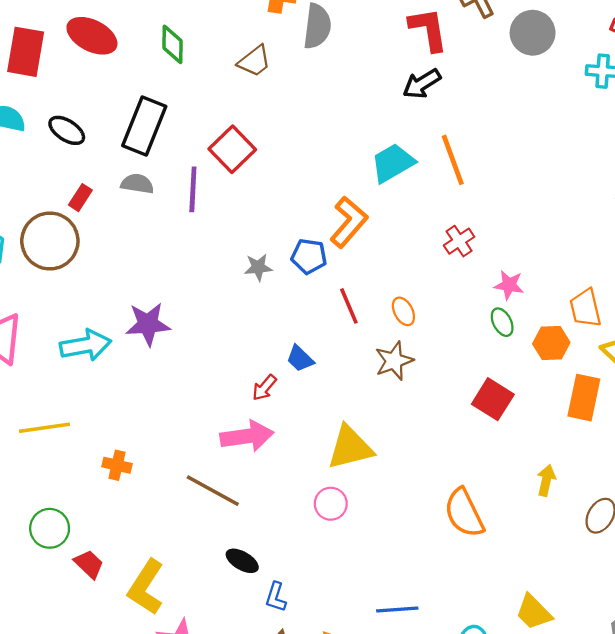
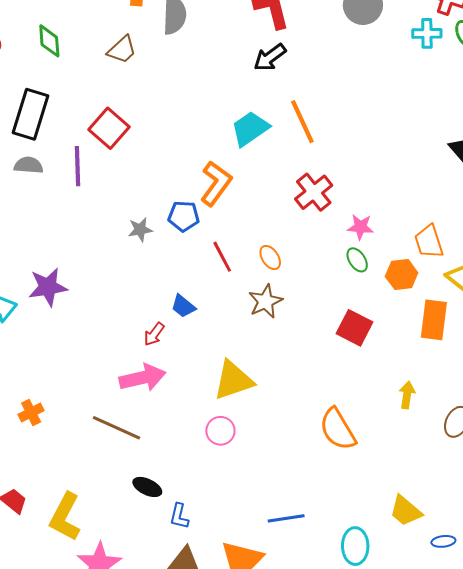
red cross: (459, 241) -> (314, 192), size x1.4
orange cross: (117, 465) -> (31, 412), turned -35

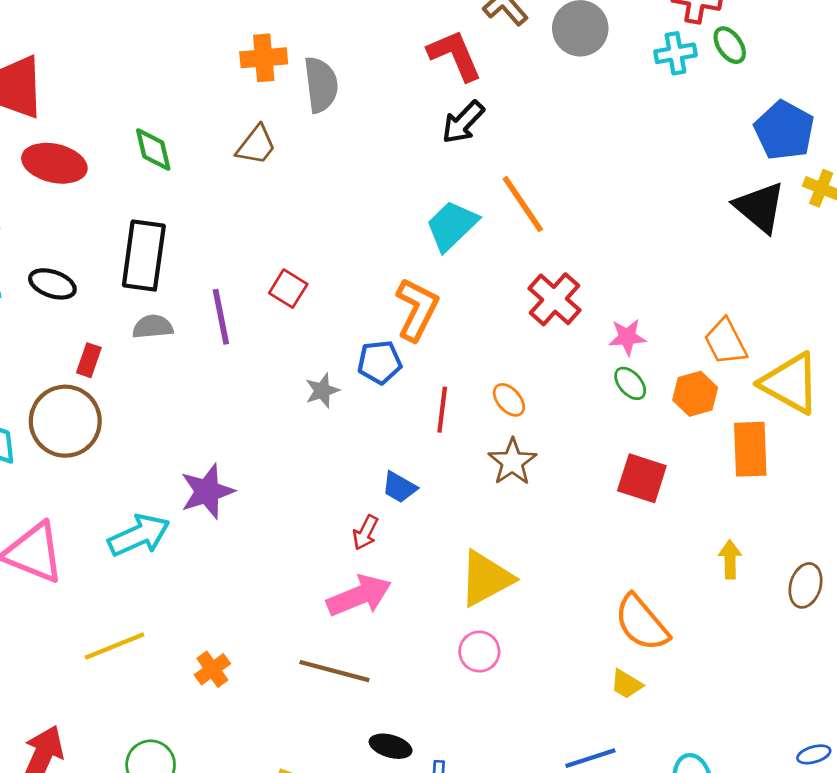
red square: (109, 128) -> (288, 289), moved, size x0.7
red line: (222, 257) -> (442, 410), turned 44
yellow trapezoid: (406, 511) -> (627, 684), moved, size x0.7

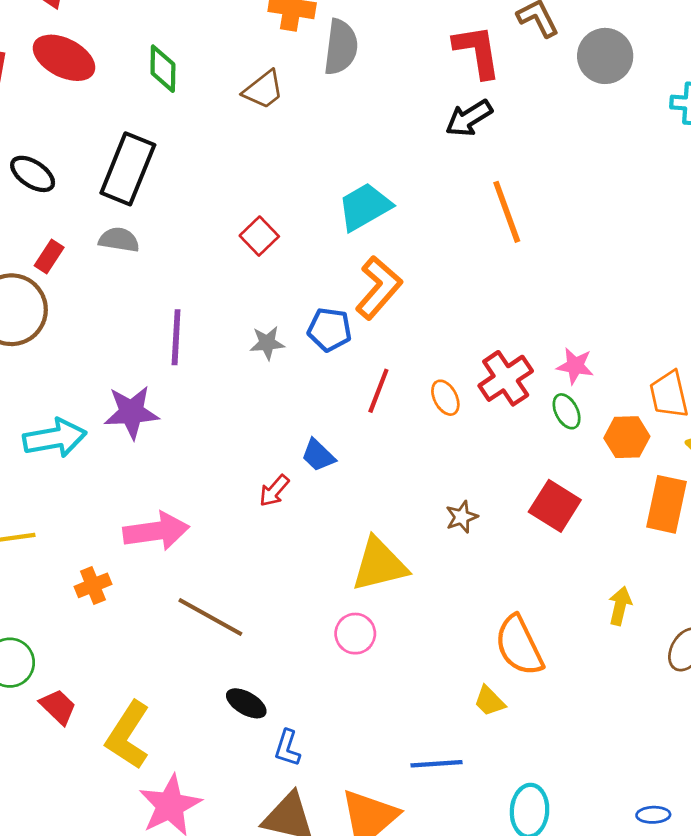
cyan trapezoid: (452, 226) -> (365, 207), moved
red cross: (554, 299) -> (506, 378), moved
purple line: (221, 317) -> (176, 337), moved
brown star: (512, 462) -> (462, 517), moved, size x0.7
pink arrow: (359, 596) -> (156, 531), moved

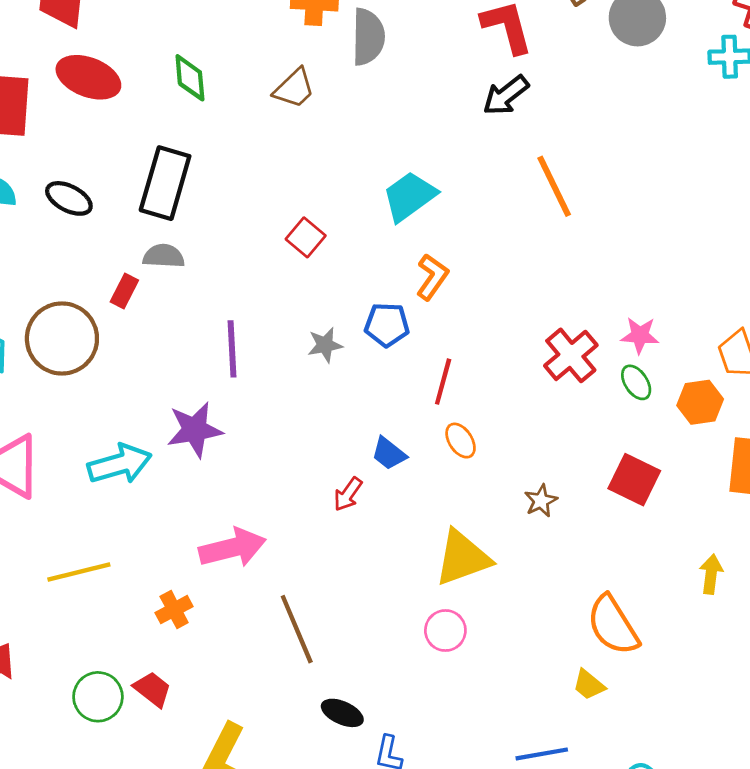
red rectangle: (49, 256) -> (124, 291), moved
orange L-shape: (379, 288) -> (432, 277), size x0.7
orange ellipse: (445, 398) -> (461, 441), moved
brown line: (210, 617) -> (297, 629), turned 44
red trapezoid: (58, 707) -> (152, 689), moved

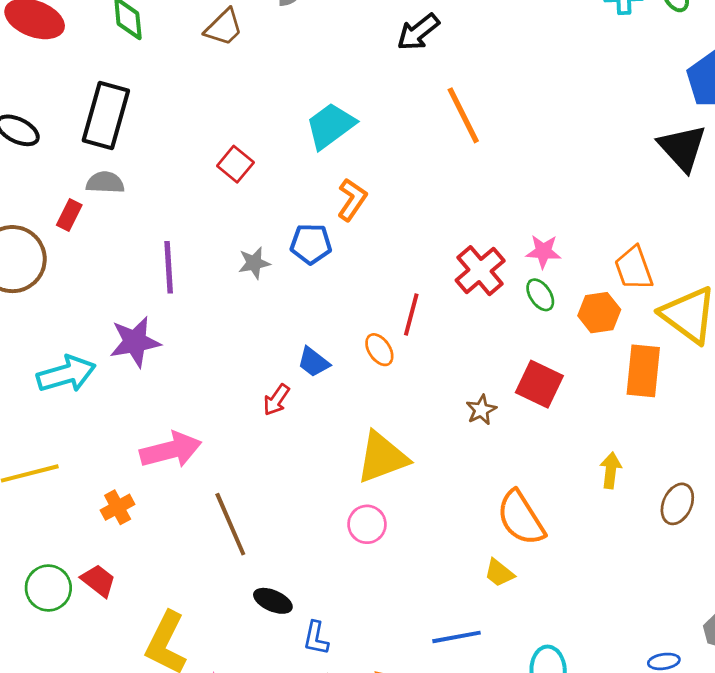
red line: (443, 382) -> (411, 315), moved
brown star: (541, 501) -> (481, 410), moved

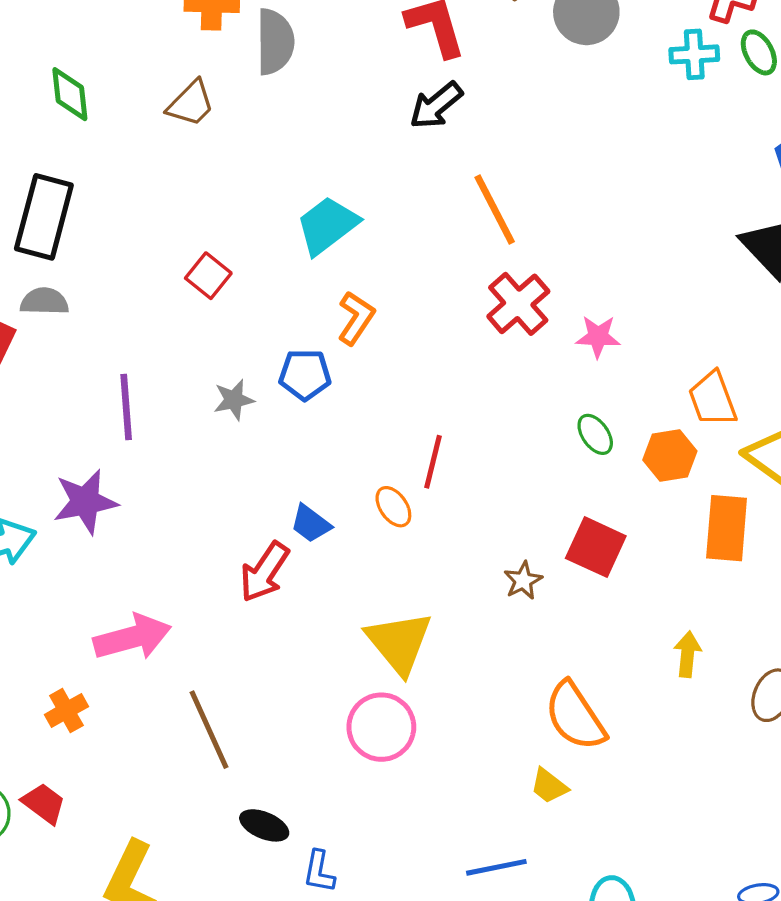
pink star: (543, 252) -> (598, 337), moved
red cross: (480, 271) -> (518, 304), moved
red arrow: (276, 400) -> (265, 572), size x1.5
yellow triangle: (382, 457) -> (399, 642), turned -48
pink circle: (367, 524) -> (381, 727), size x1.4

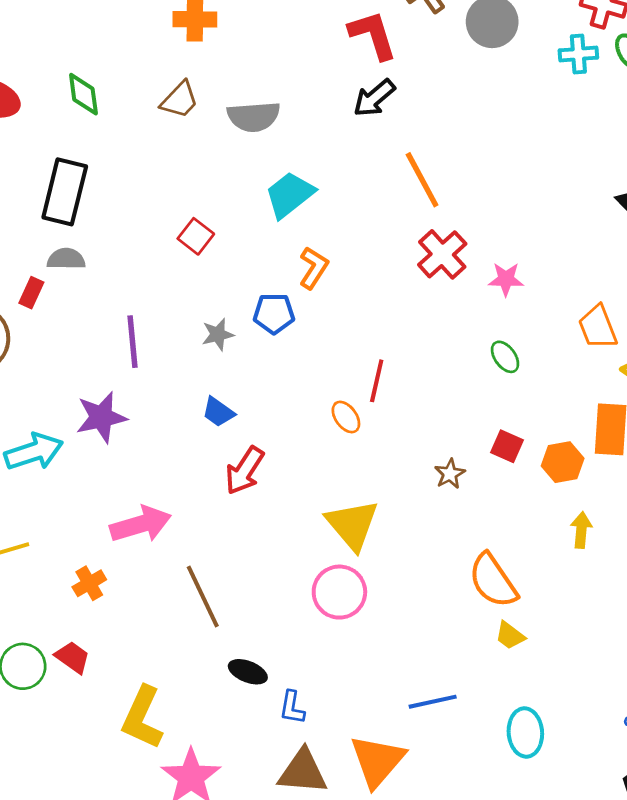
gray semicircle: (275, 42) -> (254, 117), moved, turned 87
orange hexagon: (670, 456) -> (563, 462), moved
blue trapezoid: (311, 524) -> (218, 412), moved
red square: (596, 547) -> (507, 446), size x0.7
yellow trapezoid: (549, 786) -> (510, 636), moved

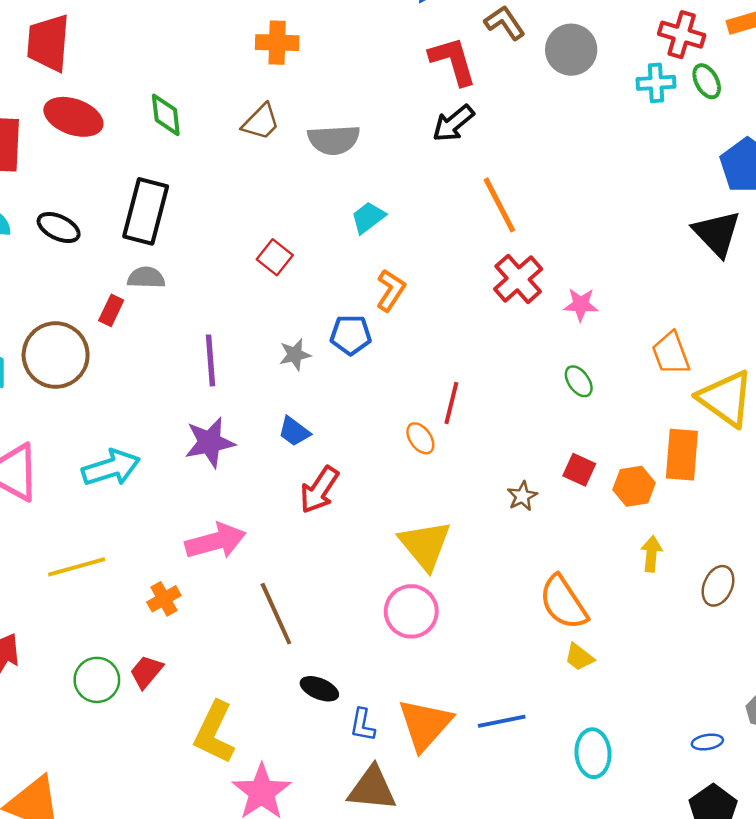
cyan trapezoid: (290, 195) -> (368, 218), size x0.7
purple star: (101, 417) -> (210, 442), moved
red trapezoid: (73, 657) -> (146, 672), turned -87
orange triangle: (377, 761) -> (425, 724), moved

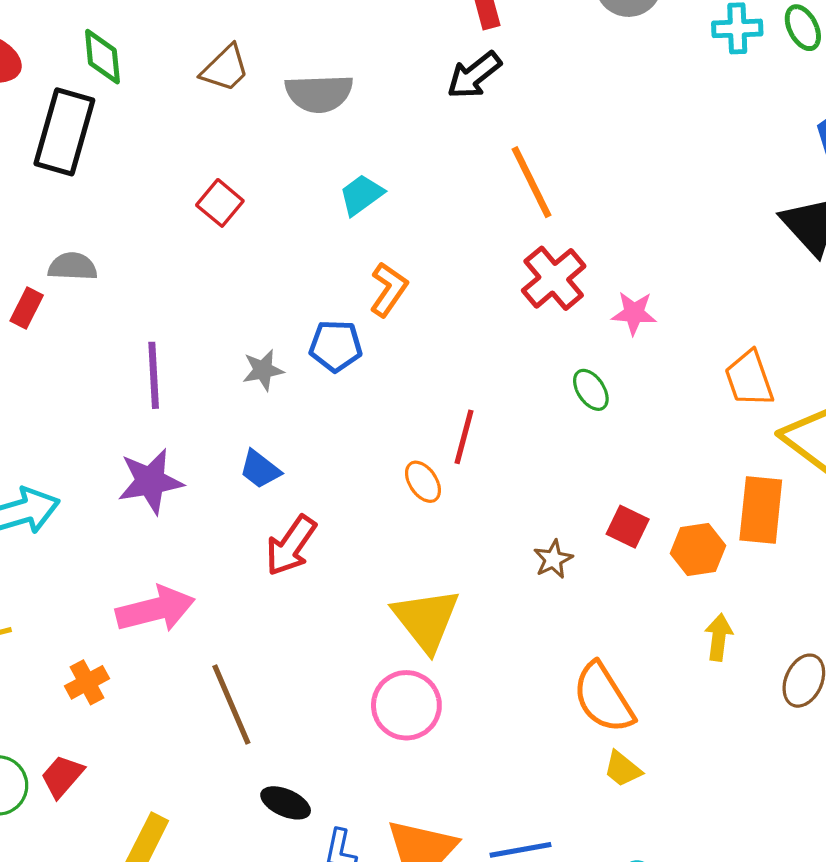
black rectangle: (146, 211) -> (64, 132), moved
red square: (275, 257) -> (220, 203), moved
green ellipse: (579, 381) -> (591, 390), moved

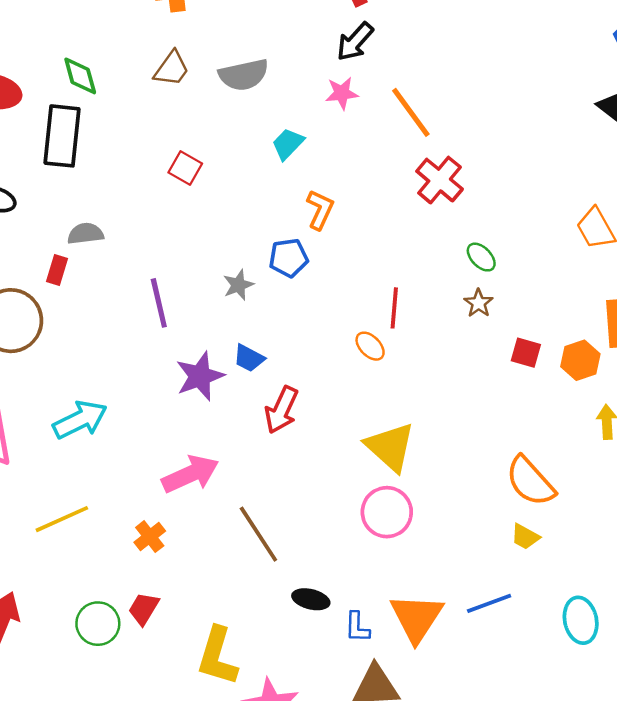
pink star: (634, 313) -> (342, 93), moved
purple star: (150, 481) -> (200, 376), moved
brown star: (553, 559) -> (479, 303), moved
yellow trapezoid: (623, 769) -> (525, 537), moved

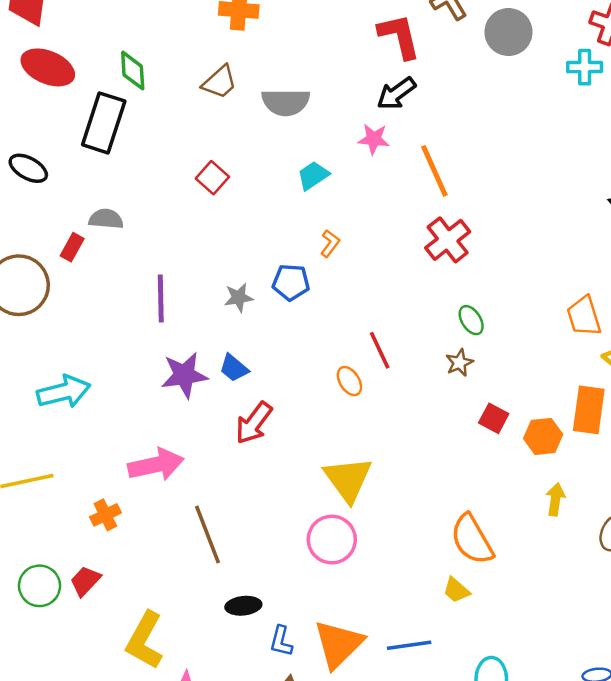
orange L-shape: (320, 210) -> (330, 243), size x0.7
red line: (394, 308) -> (380, 350), turned -42
black ellipse: (311, 599) -> (243, 606), turned -32

